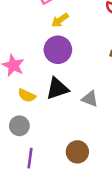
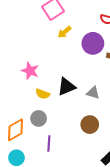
purple circle: (58, 50) -> (93, 43), moved
brown circle: (77, 152) -> (90, 125), moved

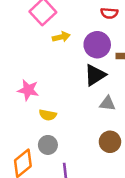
yellow arrow: (64, 32) -> (61, 37), turned -144
black triangle: (67, 87) -> (95, 75), moved

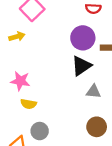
yellow arrow: (61, 37) -> (17, 37), moved
yellow semicircle: (48, 115) -> (29, 104), moved

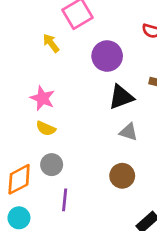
yellow arrow: (17, 37) -> (51, 43), turned -126
purple circle: (83, 38) -> (107, 56), moved

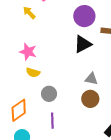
purple circle: (107, 56) -> (84, 16), moved
gray triangle: (128, 132) -> (91, 79), moved
gray circle: (52, 165) -> (49, 94), moved

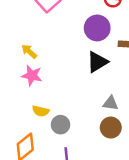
yellow arrow: (29, 13) -> (29, 51), moved
yellow semicircle: (33, 73) -> (41, 111), moved

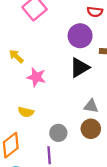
pink star: (32, 75) -> (36, 77), moved
gray circle: (61, 125) -> (58, 133), moved

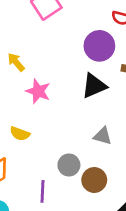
brown circle: (91, 129) -> (94, 180), moved
gray circle: (58, 133) -> (69, 165), moved

